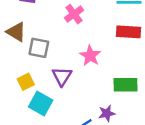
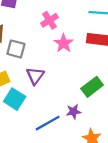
pink star: (90, 56) -> (64, 43), moved
green rectangle: (126, 85) -> (92, 87), turned -40

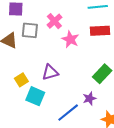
gray square: (16, 49) -> (30, 30), moved
purple triangle: (35, 76) -> (50, 72), turned 48

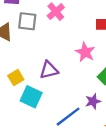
pink star: (70, 39) -> (85, 52), moved

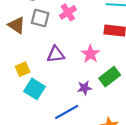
purple triangle: (49, 70) -> (56, 54), moved
purple star: (93, 101) -> (84, 88), moved

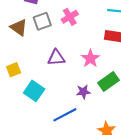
gray square: (40, 18) -> (42, 21), turned -36
yellow square: (23, 69) -> (14, 70), moved

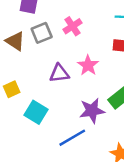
pink star: (90, 58) -> (88, 65), moved
purple star: (83, 92) -> (92, 111), size x1.5

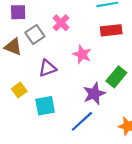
purple triangle: (59, 73) -> (47, 68), moved
cyan square: (36, 112) -> (45, 106), turned -30

